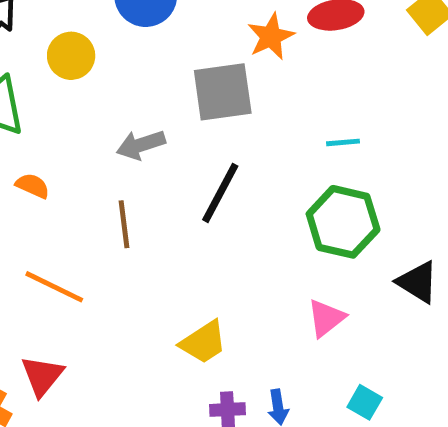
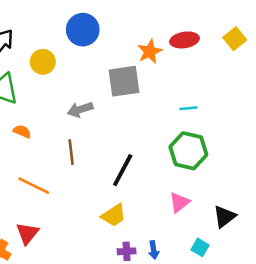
black line: (220, 193) -> (123, 170), moved
black triangle: (418, 282) -> (224, 217), moved, turned 50

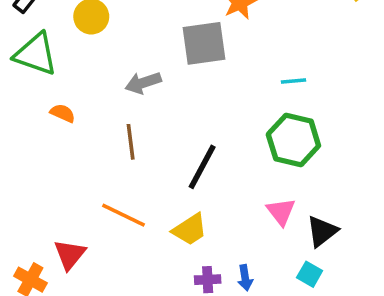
orange line: (34, 186) -> (123, 215), moved
pink triangle: (179, 202) -> (281, 212), turned -30
black triangle: (224, 217) -> (322, 231), moved

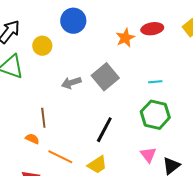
gray square: (204, 43) -> (105, 77), moved, turned -32
orange semicircle: (63, 113) -> (32, 139), moved
brown line: (131, 142) -> (43, 118), moved

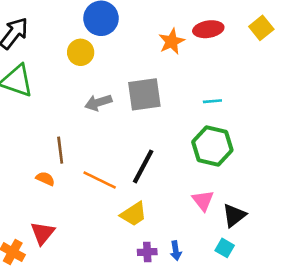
yellow circle: (42, 46) -> (81, 52), moved
gray square: (105, 77) -> (144, 94), turned 32
orange line: (60, 157) -> (100, 180), moved

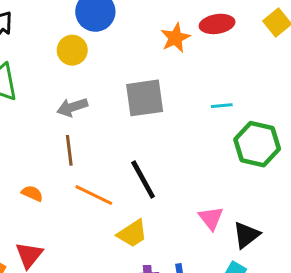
gray arrow: (98, 103) -> (72, 107), moved
green hexagon: (212, 146) -> (257, 144), moved
brown line: (60, 150) -> (69, 150), moved
black line: (143, 166) -> (143, 180), turned -57

